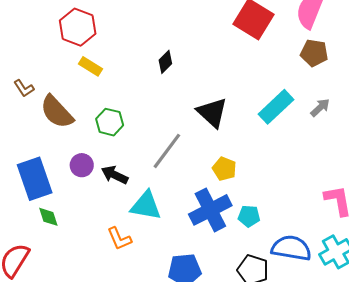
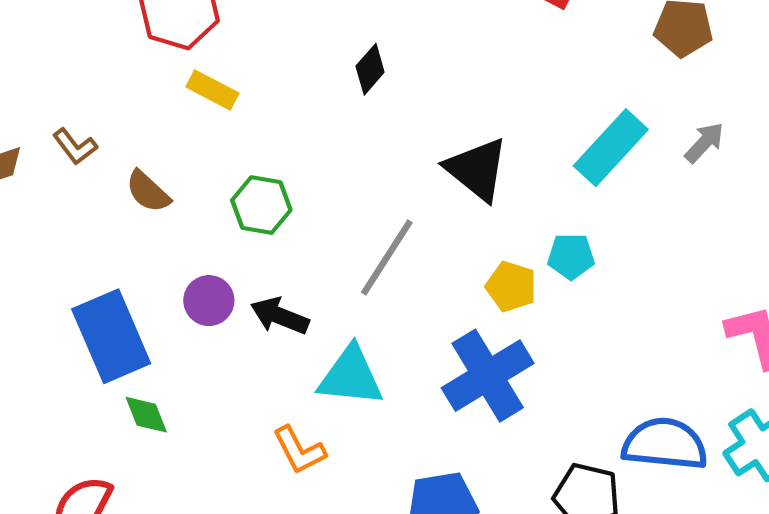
brown semicircle: (57, 112) -> (148, 192), size x0.6
cyan pentagon: (249, 216) -> (571, 256), moved

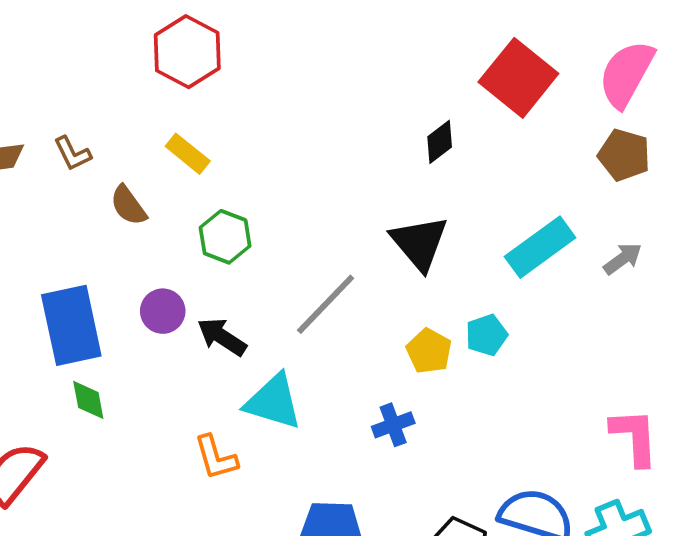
black diamond: (370, 69) -> (440, 142), moved
yellow rectangle: (212, 90) -> (188, 154), moved
cyan pentagon: (571, 256) -> (487, 335), turned -30
blue cross: (488, 376) -> (393, 425), size x0.5

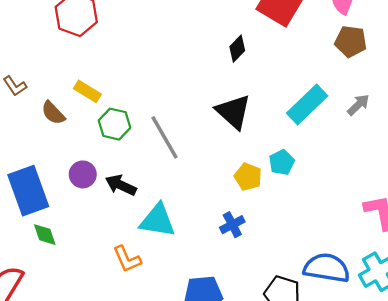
yellow rectangle: (188, 154) -> (87, 91), moved
gray line: (326, 304) -> (164, 137), moved, turned -66

